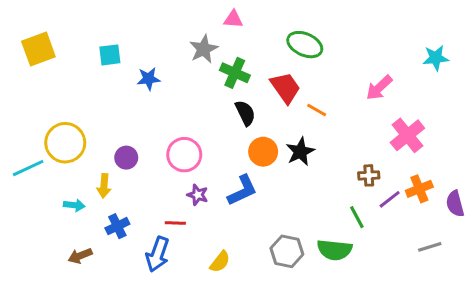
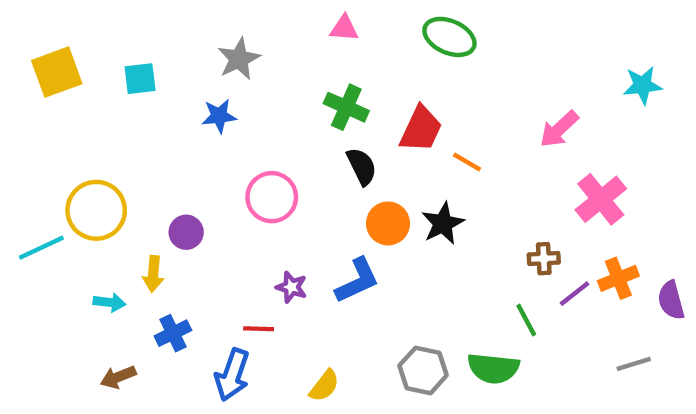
green ellipse: (305, 45) -> (449, 37), moved
gray star: (204, 49) -> (239, 59), moved
cyan square: (110, 55) -> (140, 79), moved
red trapezoid: (285, 88) -> (421, 129), turned 60
pink circle: (184, 155) -> (272, 197), moved

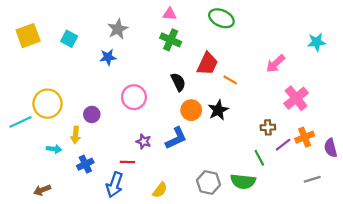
cyan square: (140, 79) -> (69, 39), turned 35
green cross: (346, 107) -> (171, 40), moved
brown arrow: (118, 377) -> (42, 190), moved

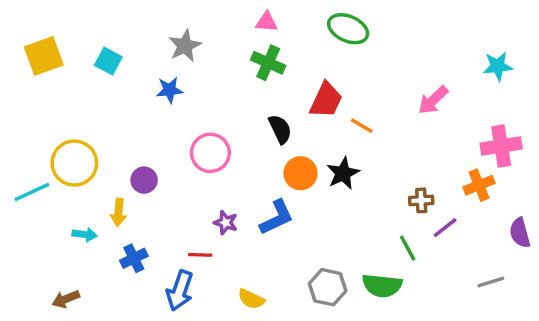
pink cross: (296, 98) -> (501, 146), moved, turned 30
orange cross: (305, 137) -> (479, 185), moved
yellow semicircle: (160, 190) -> (251, 299), turned 77

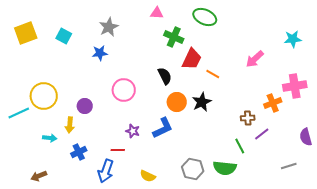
green cross: (268, 63) -> (174, 37), moved
orange cross: (479, 185) -> (273, 103), moved

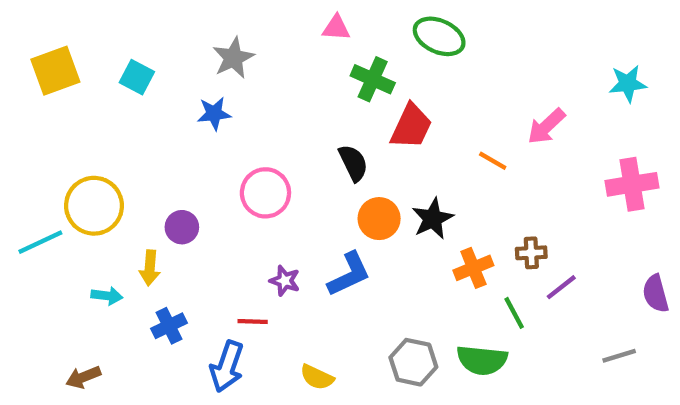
orange line: (213, 74) -> (493, 161), moved
orange cross: (273, 103) -> (473, 268), moved

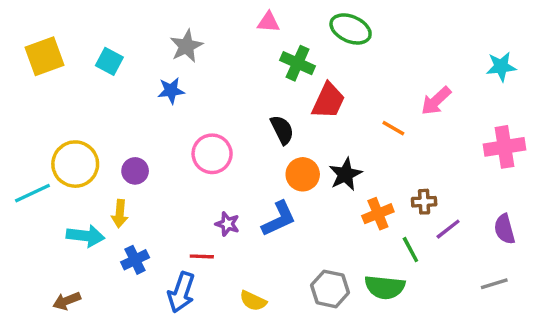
purple circle: (182, 227) -> (135, 171), moved
purple semicircle: (656, 294) -> (504, 229), moved
cyan arrow: (107, 296) -> (85, 236), size x1.5

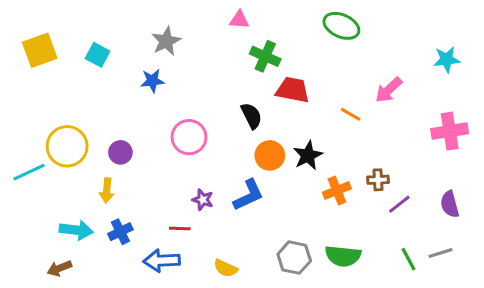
green ellipse: (351, 29) -> (341, 26), moved
red trapezoid: (328, 101) -> (293, 90), turned -104
cyan arrow: (85, 236) -> (76, 230), moved
green line: (410, 250) -> (408, 259), moved
blue arrow: (181, 292) -> (162, 261), turned 68

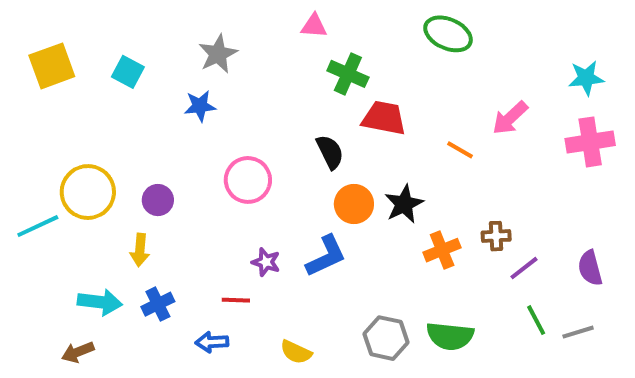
pink cross: (450, 131) -> (590, 142), moved
green line: (408, 259) -> (536, 320), moved
blue arrow: (162, 261) -> (212, 342), size x0.7

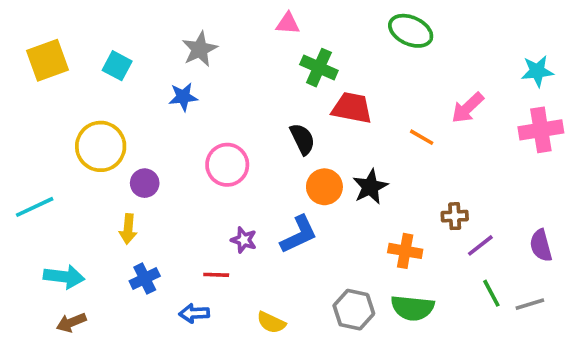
yellow circle: (88, 192) -> (101, 146), moved
orange cross: (442, 250) -> (405, 251), moved, turned 32
cyan arrow: (100, 302) -> (64, 277), moved

